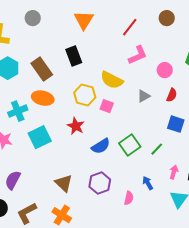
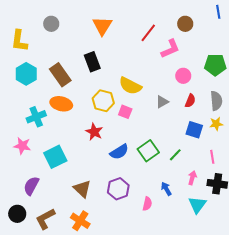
pink L-shape: (138, 55) -> (170, 49), moved
cyan square: (40, 137) -> (55, 157), moved

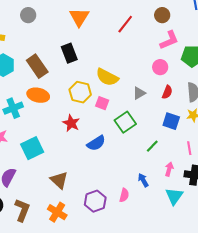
pink L-shape: (170, 49) -> (169, 40), moved
green square: (148, 151) -> (125, 122), moved
purple hexagon: (118, 189) -> (95, 201), moved
brown L-shape: (45, 219) -> (22, 210), turned 140

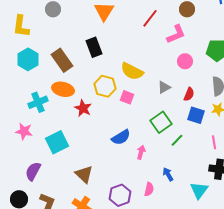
pink L-shape: (169, 40) -> (176, 34), moved
red semicircle: (167, 92) -> (189, 94), moved
green square: (125, 122) -> (161, 122), moved
red star: (71, 123) -> (83, 108), moved
pink arrow: (169, 169) -> (141, 152), moved

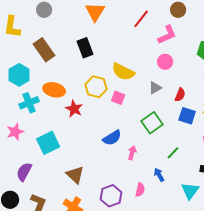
cyan hexagon: (28, 59) -> (19, 75), moved
brown rectangle: (62, 60) -> (44, 50), moved
pink circle: (185, 61) -> (165, 62), moved
pink star: (24, 131) -> (15, 132), turned -30
green line: (177, 140) -> (173, 153), moved

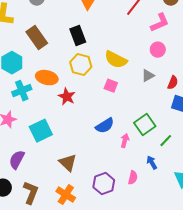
yellow hexagon: (96, 87) -> (81, 65), moved
green square: (152, 123) -> (145, 125), moved

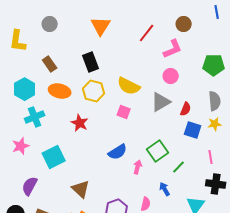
brown rectangle: (37, 38) -> (50, 64), size x0.7
gray triangle: (148, 76) -> (161, 102), size x1.5
orange ellipse: (47, 78) -> (60, 91), moved

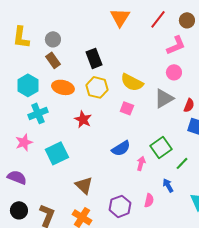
gray circle: (50, 24) -> (53, 39), moved
orange triangle: (101, 26) -> (120, 17), moved
red line: (147, 33) -> (158, 19), moved
purple semicircle: (30, 186) -> (17, 177), moved, turned 84

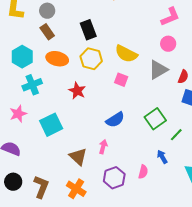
pink arrow: (141, 163) -> (103, 147), moved

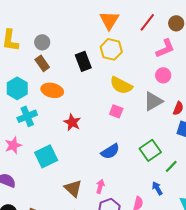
yellow hexagon: (91, 59) -> (111, 49), moved
pink arrow: (103, 147) -> (100, 186), moved

